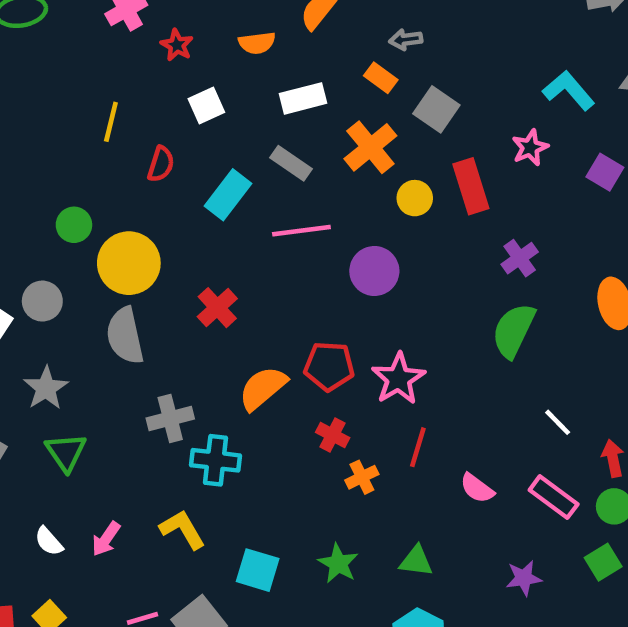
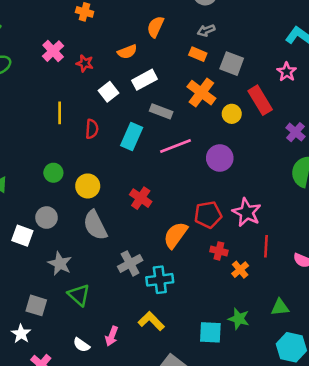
white rectangle: (303, 98) -> (145, 80), moved
yellow circle: (129, 263) -> (88, 186), size x0.7
cyan square: (258, 570) -> (210, 332), moved

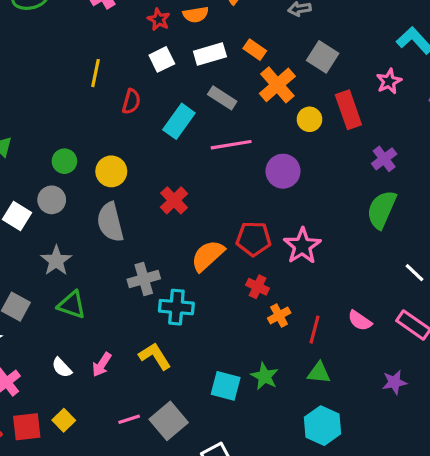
orange rectangle: (198, 54) -> (255, 50), moved
red star: (85, 63) -> (159, 19), moved
green circle: (53, 173) -> (64, 161), moved
red line: (266, 246) -> (314, 330), moved
green triangle: (79, 295) -> (72, 305), turned -35

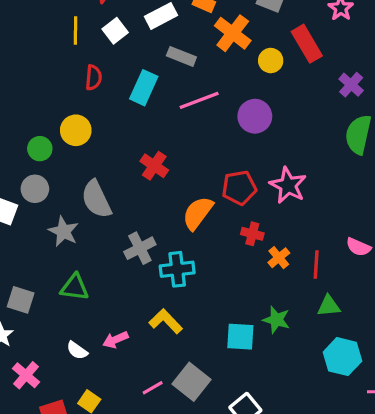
yellow line: (96, 73) -> (75, 30), moved
yellow circle: (111, 171) -> (76, 130), moved
gray star: (56, 261) -> (64, 232), moved
pink arrow: (102, 365) -> (115, 340), turned 45

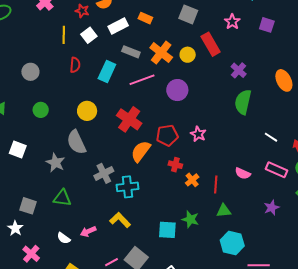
orange cross: (233, 33) -> (161, 53), moved
yellow circle: (76, 130) -> (87, 111), moved
red cross: (154, 166) -> (129, 119), moved, size x1.4
pink star: (288, 185) -> (198, 134), size x0.7
gray circle: (35, 189) -> (30, 72), moved

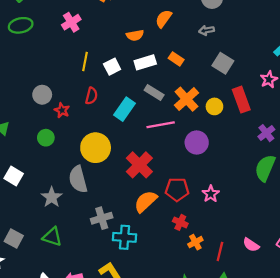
red star: (82, 11) -> (62, 110), moved
yellow circle: (87, 111) -> (96, 148), size x1.4

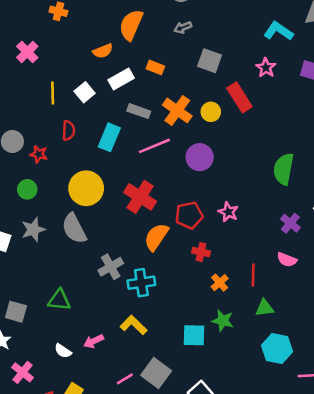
orange semicircle: (163, 19) -> (131, 25), size x1.4
purple cross: (266, 133) -> (290, 223), moved
gray star: (52, 197) -> (33, 230), moved, turned 30
orange cross: (195, 242) -> (220, 283), moved

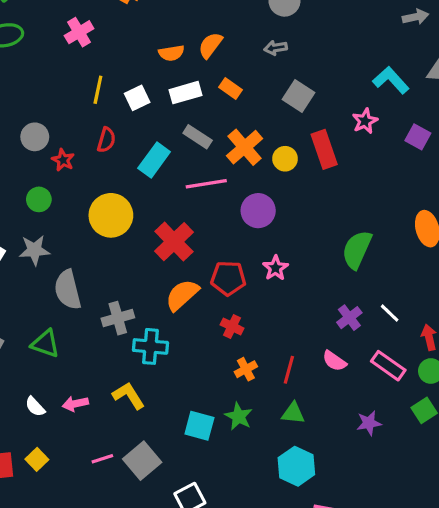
orange semicircle: (131, 25) -> (210, 45), moved, size x0.7
pink star: (228, 212) -> (275, 268), moved
gray semicircle: (74, 229) -> (68, 290), moved

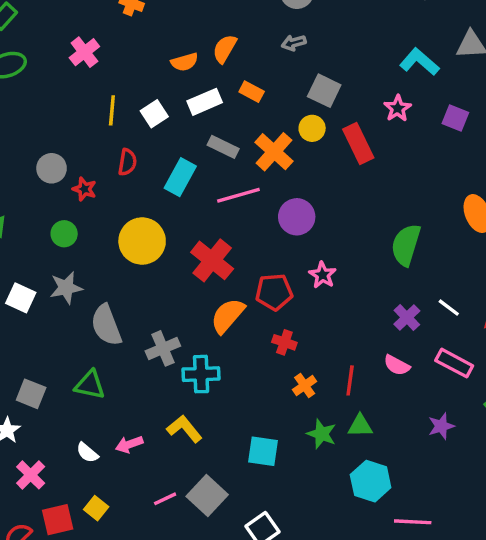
yellow circle: (285, 159) -> (312, 128), moved
green star: (239, 416) -> (322, 434), moved

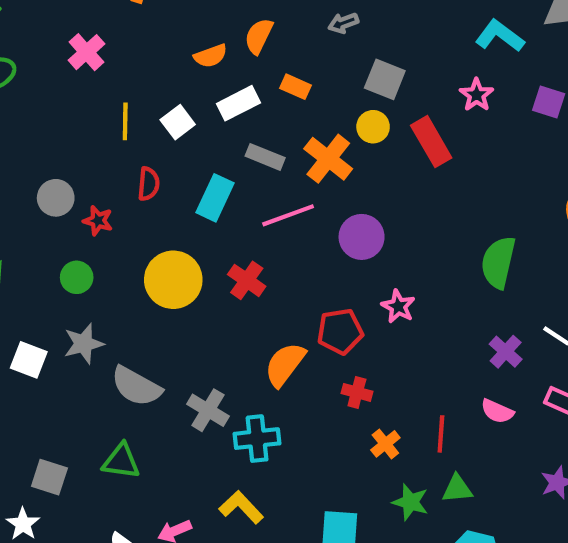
red cross: (212, 260) -> (247, 280), moved, size x0.7
gray semicircle: (106, 325) -> (136, 386), turned -36
gray cross: (163, 348) -> (208, 410), turned -32

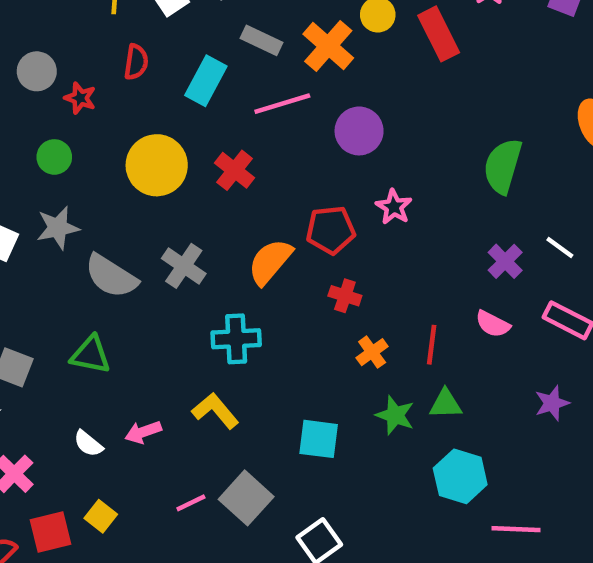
gray cross: (208, 410) -> (184, 266), moved

